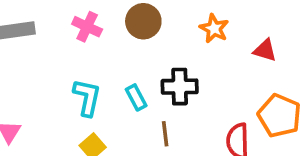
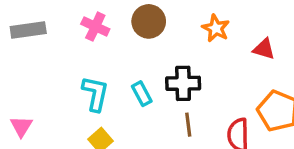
brown line: (165, 134) -> (188, 125), moved

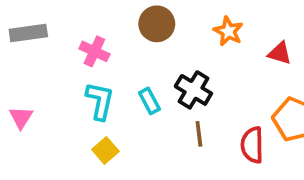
pink cross: (95, 27) -> (94, 51), moved
black cross: (183, 83) -> (193, 90), turned 32
pink triangle: (21, 126) -> (21, 117), moved

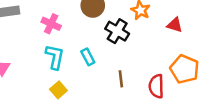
black cross: (193, 90) -> (117, 31), moved

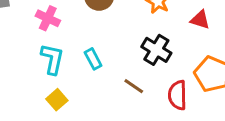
black cross: (117, 31) -> (156, 50), moved
brown line: (121, 79) -> (134, 86), turned -49

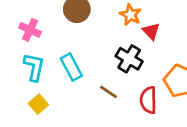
red triangle: (200, 20) -> (151, 31), moved, turned 30
cyan rectangle: (93, 59) -> (71, 67), size x1.4

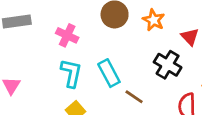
orange star: (130, 15) -> (154, 20), moved
brown line: (108, 92) -> (134, 97), moved

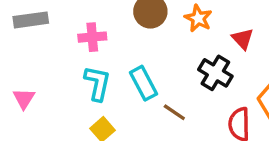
pink cross: (67, 35) -> (92, 37), turned -30

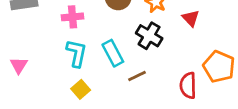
black cross: (215, 73) -> (149, 36), moved
brown line: (174, 112) -> (137, 76), turned -60

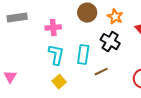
cyan rectangle: (113, 53) -> (83, 55), turned 36
pink triangle: (19, 65) -> (10, 77), moved

